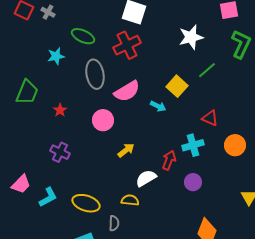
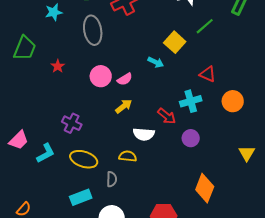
pink semicircle: (127, 91) -> (125, 79), moved, size x0.6
purple cross: (60, 152) -> (72, 123), moved
red arrow: (169, 160) -> (167, 116), turned 108
white semicircle: (146, 178) -> (144, 134), turned -145

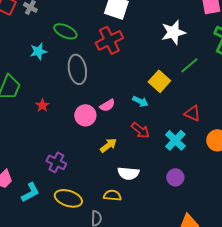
pink semicircle: (125, 79) -> (107, 105), moved
cyan cross: (191, 101) -> (175, 140), turned -30
red arrow: (167, 116) -> (140, 130), moved

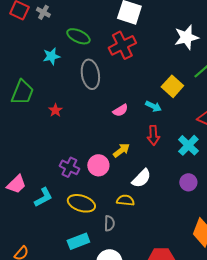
pink circle: (85, 115) -> (98, 165), moved
red arrow: (140, 130) -> (153, 135), turned 48
white semicircle: (128, 173) -> (141, 178), turned -50

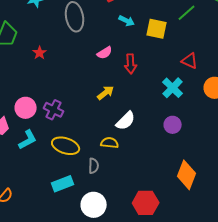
yellow square: (172, 86) -> (157, 29), turned -30
cyan arrow: (153, 106) -> (127, 21), moved
red arrow: (153, 135) -> (131, 64), moved
pink circle: (98, 165) -> (26, 108), moved

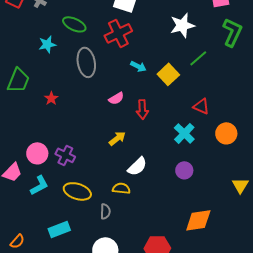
yellow square: (157, 29) -> (168, 74), turned 35
orange diamond: (187, 175) -> (198, 220), turned 60
cyan rectangle: (63, 184) -> (59, 229), moved

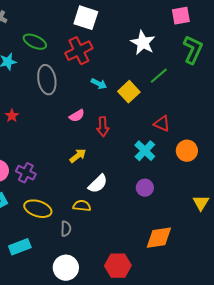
white star: (182, 25) -> (143, 43), turned -30

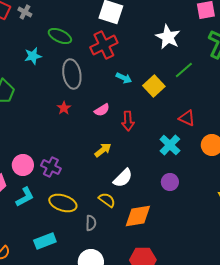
red star: (12, 116) -> (64, 108), moved
yellow semicircle: (82, 206) -> (107, 200), turned 30
orange diamond: (159, 238) -> (138, 216), moved

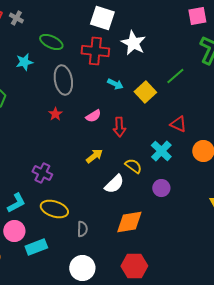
white star: (168, 37) -> (133, 43), moved
red cross: (104, 45) -> (95, 51), turned 32
pink circle: (23, 165) -> (14, 231), moved
yellow semicircle: (107, 200) -> (133, 166), moved

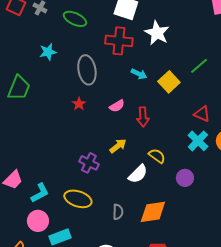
green ellipse: (51, 42) -> (75, 19), moved
cyan cross: (161, 151) -> (198, 141), moved
purple cross: (42, 173) -> (89, 163), moved
gray semicircle: (82, 229) -> (118, 212), moved

